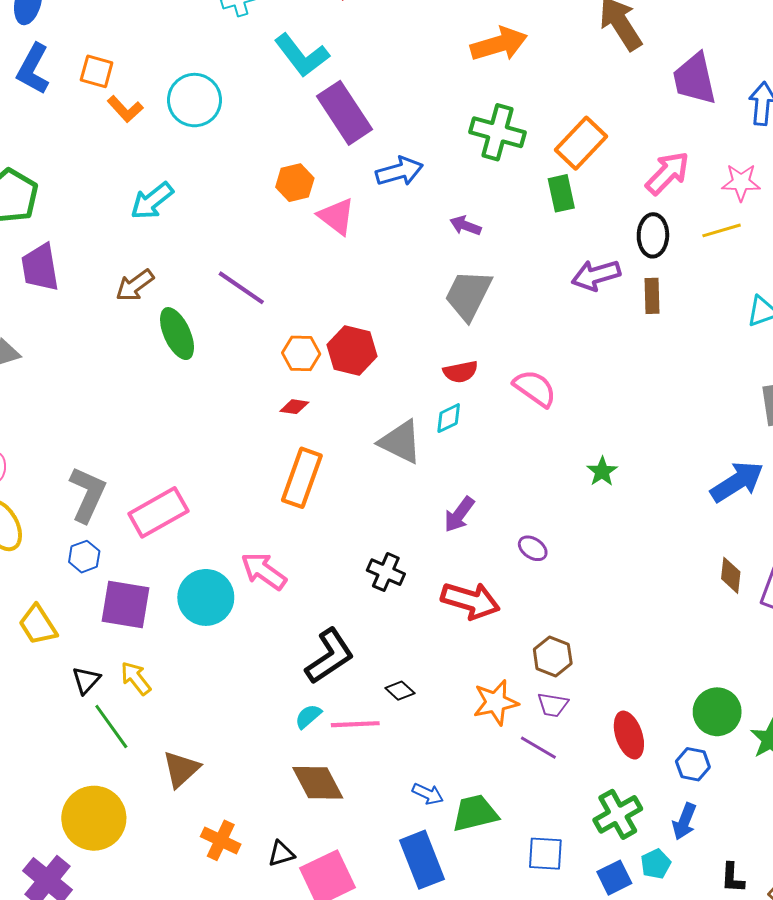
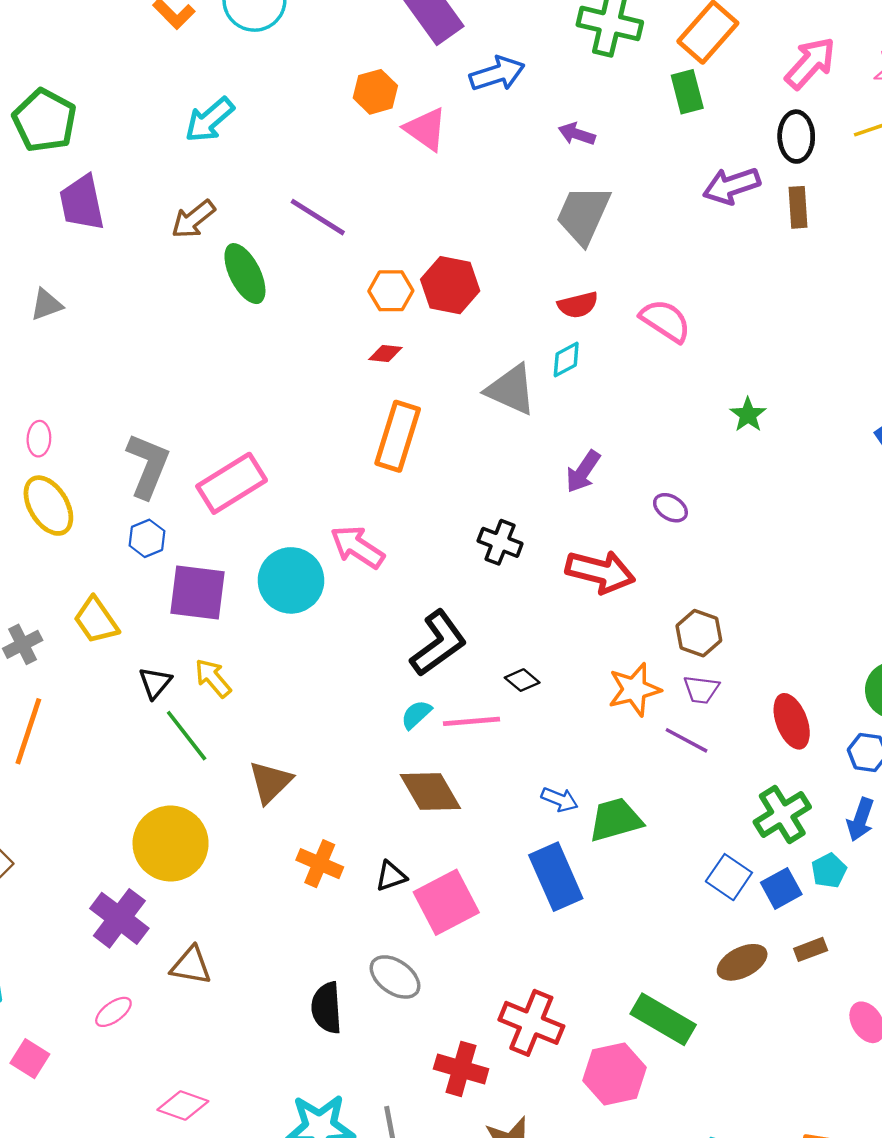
blue square: (545, 854) -> (729, 877), moved, turned 33

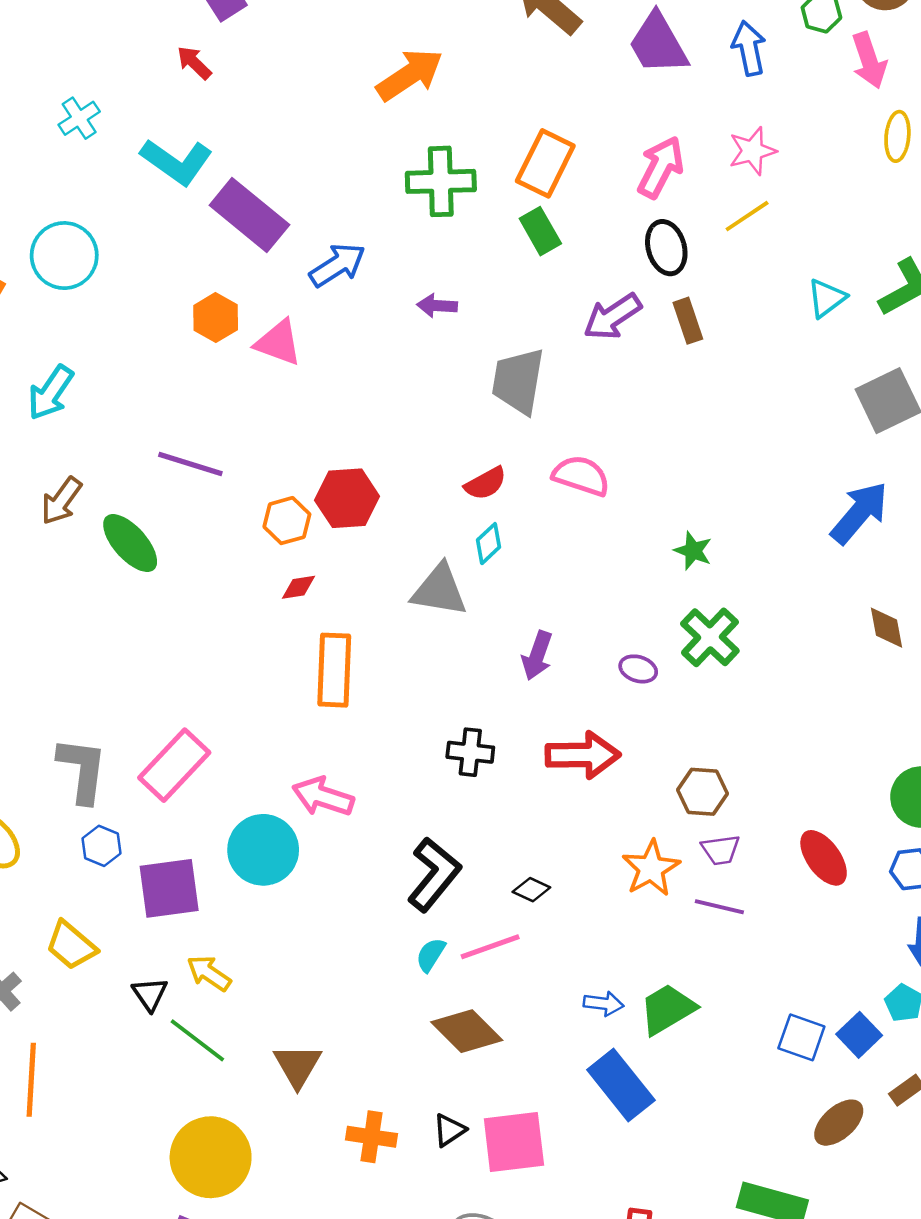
gray trapezoid: (583, 215) -> (518, 381), moved
green cross: (782, 814) -> (710, 637), moved
pink square: (446, 902) -> (514, 1142), turned 36

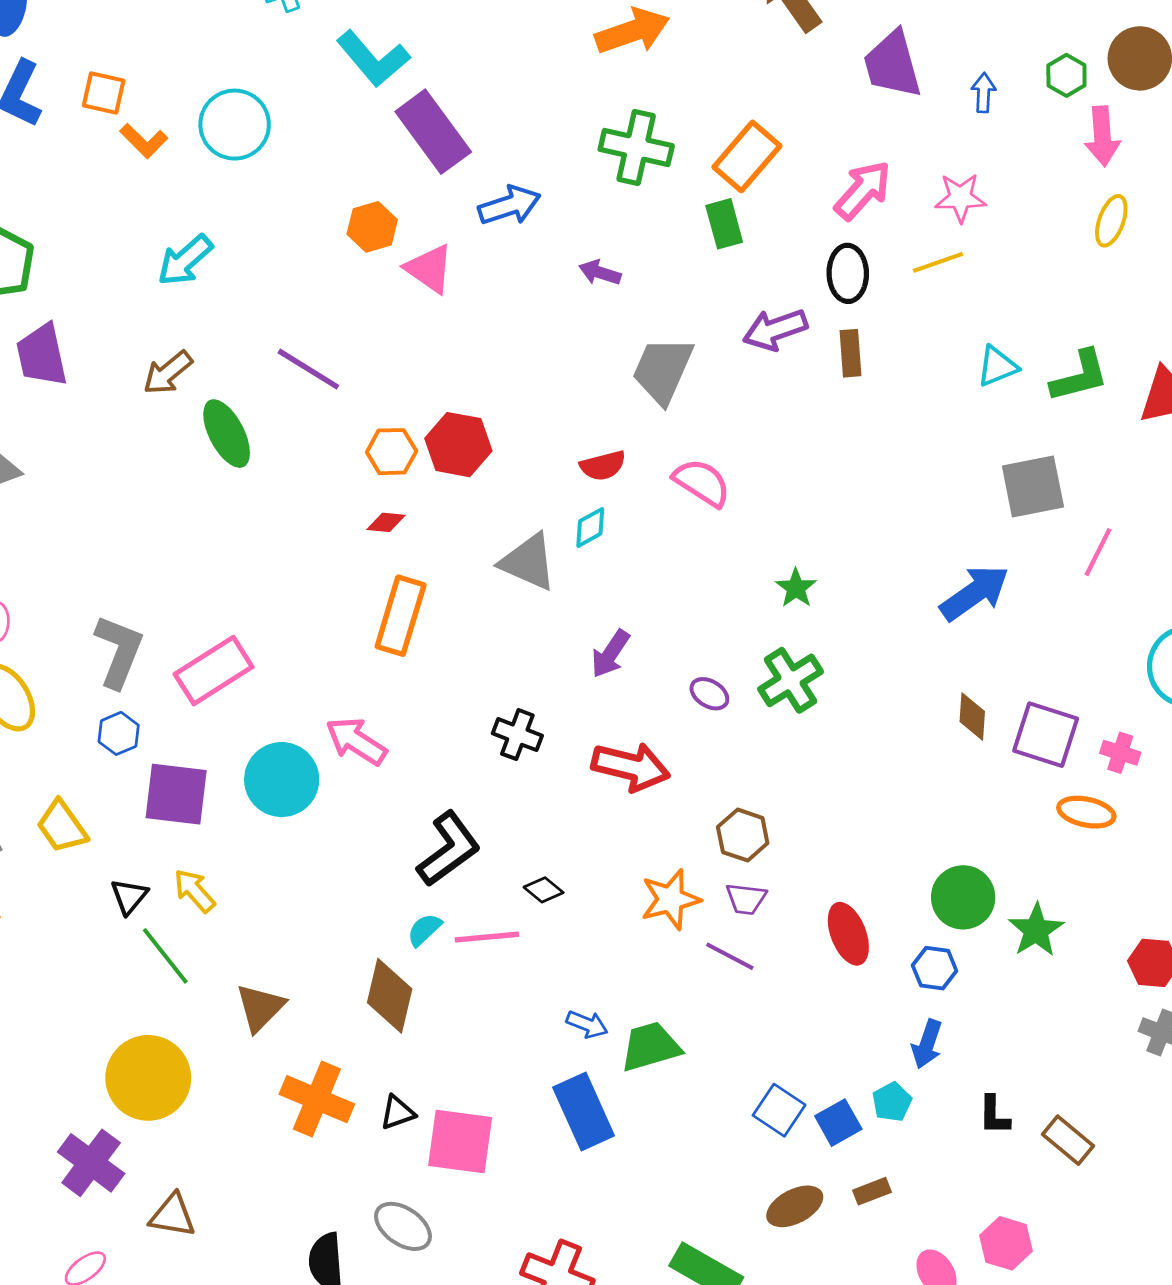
blue arrow: (749, 48) -> (984, 93), size x0.7
brown diamond: (467, 1031) -> (390, 996), moved, turned 44
orange cross: (372, 1137) -> (317, 1099), size x1.4

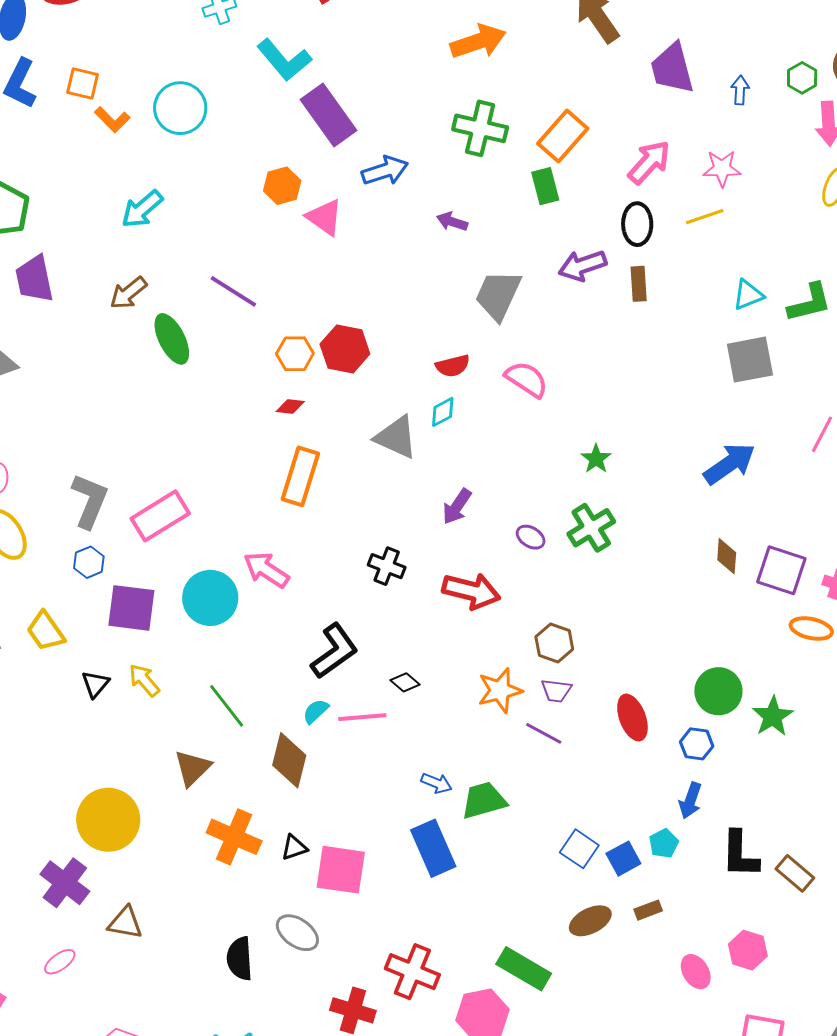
gray square: (1033, 486) -> (750, 360), moved
green line: (165, 956) -> (227, 706), moved
black L-shape: (994, 1115) -> (740, 854), size x1.6

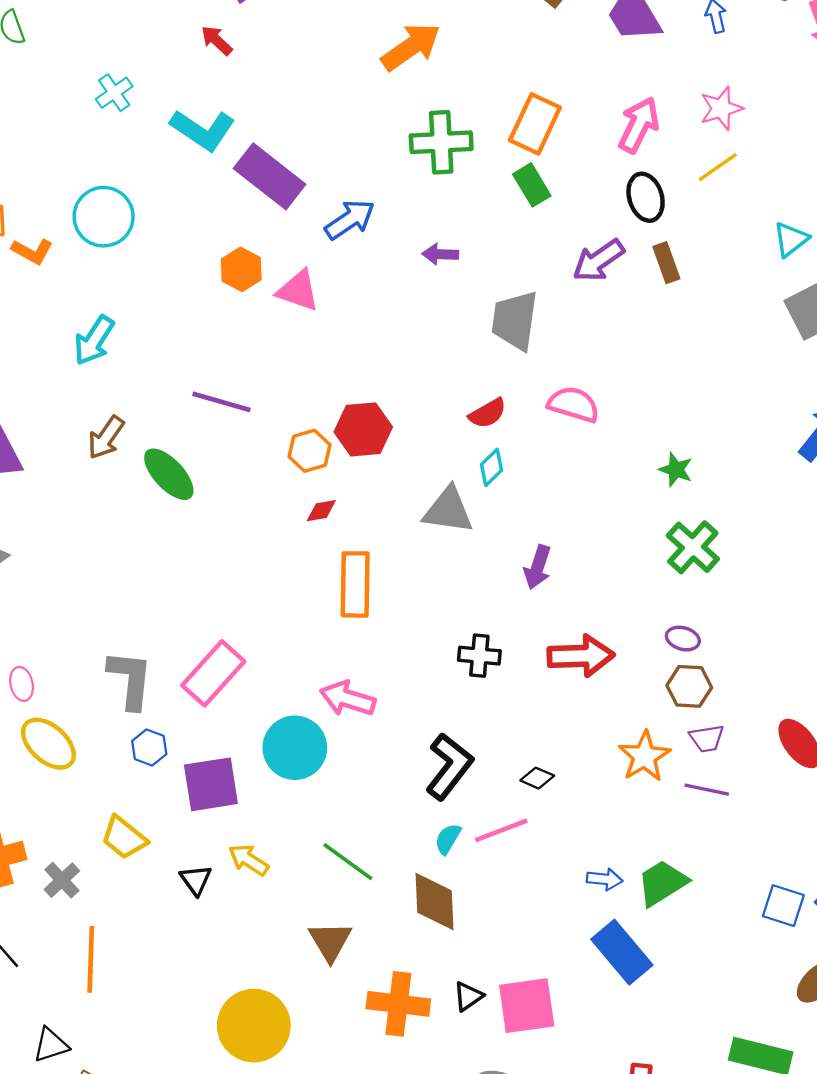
purple ellipse: (531, 537) -> (683, 639), moved

